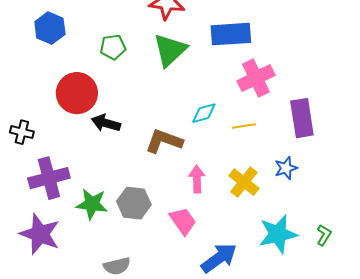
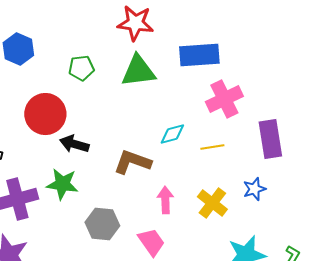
green triangle: (170, 50) -> (138, 71), turned 36
green star: (92, 204) -> (62, 184), moved

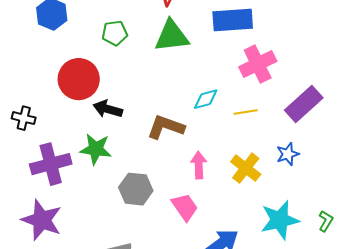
purple rectangle: (270, 139) -> (304, 104), turned 57

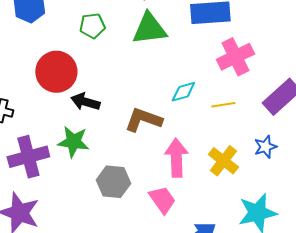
pink arrow: (199, 165) -> (176, 158), size x1.4

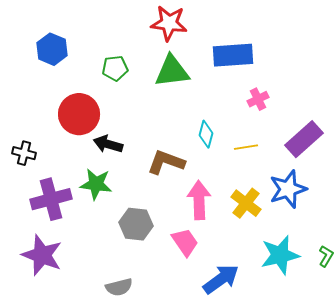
pink cross: (235, 57) -> (258, 99), size x0.6
cyan diamond: (183, 92) -> (206, 134), turned -60
blue star: (265, 147) -> (288, 189), size x1.6

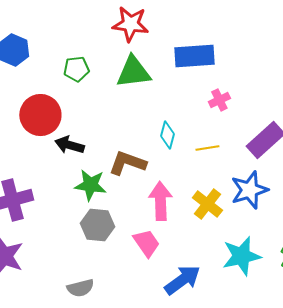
green star: (96, 184) -> (90, 185), moved

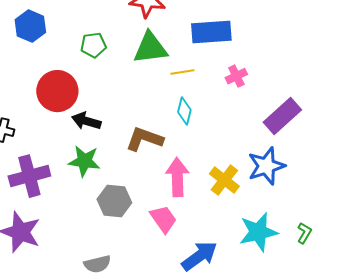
yellow line: (207, 148) -> (182, 72), moved
green star: (90, 185) -> (84, 161), moved

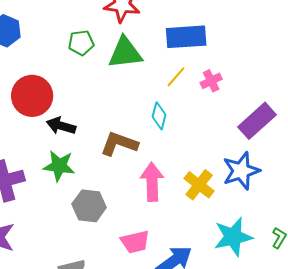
green pentagon: (93, 45) -> (81, 43), moved
yellow line: (182, 72) -> (176, 77), moved, turned -40
pink trapezoid: (163, 219) -> (135, 242), moved, turned 112

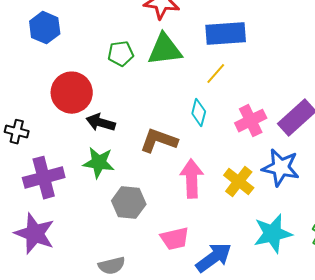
green pentagon: (81, 43) -> (121, 54), moved
pink cross: (211, 81) -> (251, 121), moved, size x1.4
blue star: (241, 171) -> (281, 168), turned 30

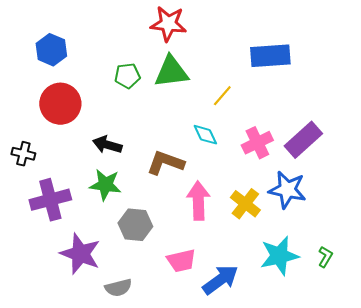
blue rectangle: (226, 34) -> (270, 56), moved
red circle: (72, 93) -> (60, 104), moved
cyan diamond: (199, 113) -> (205, 135), turned -40
purple star: (35, 234) -> (80, 254), moved

